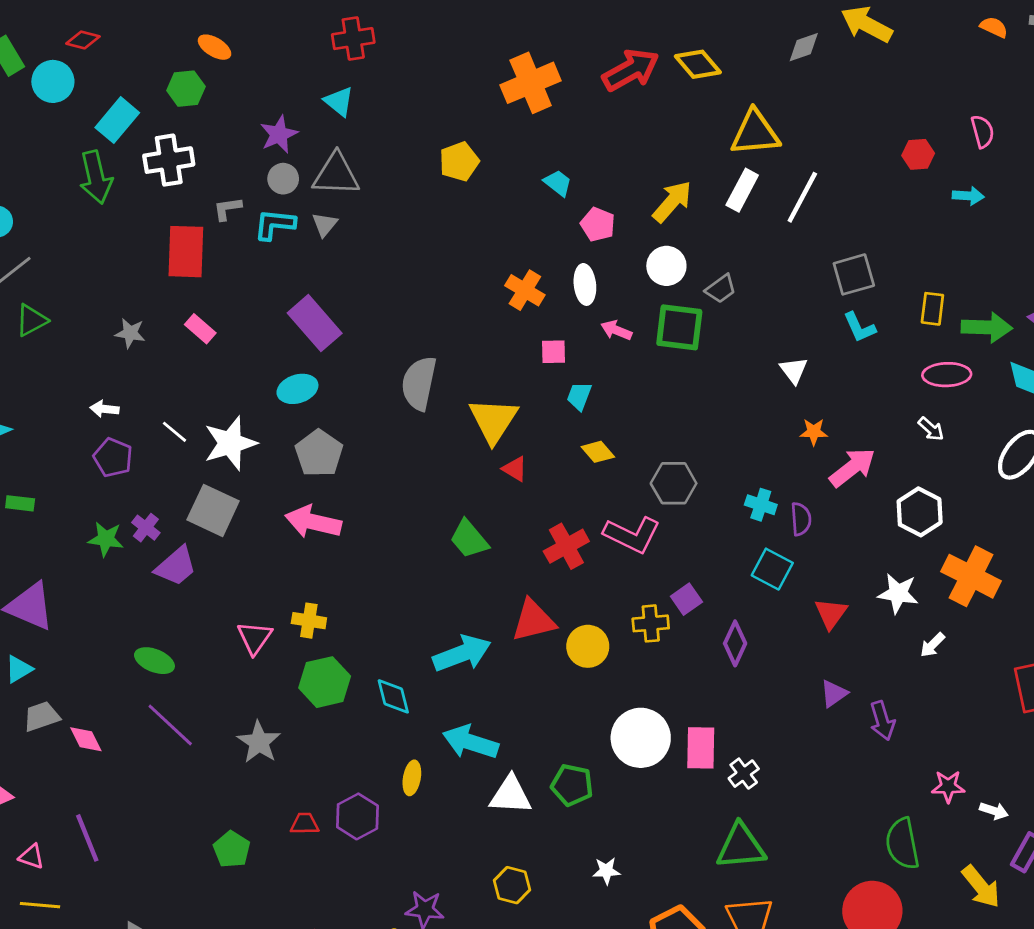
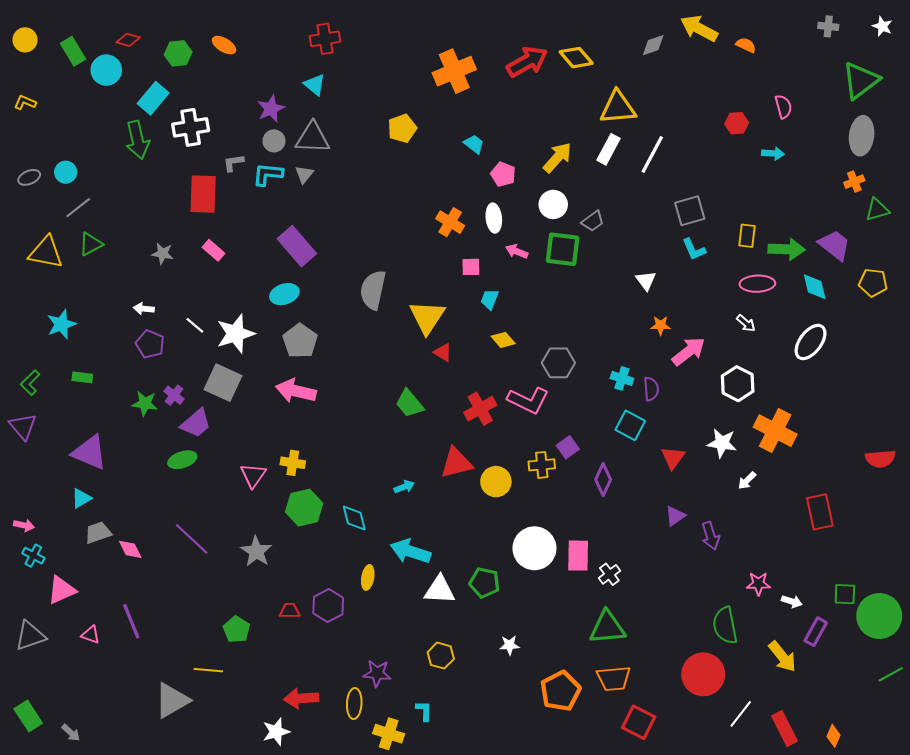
orange semicircle: (994, 27) -> (746, 45), moved
green hexagon: (186, 89) -> (178, 53), moved
cyan arrow: (462, 653) -> (404, 487), size x0.5
green ellipse: (154, 661) -> (182, 460), moved, turned -40
yellow line: (40, 905) -> (208, 670), moved

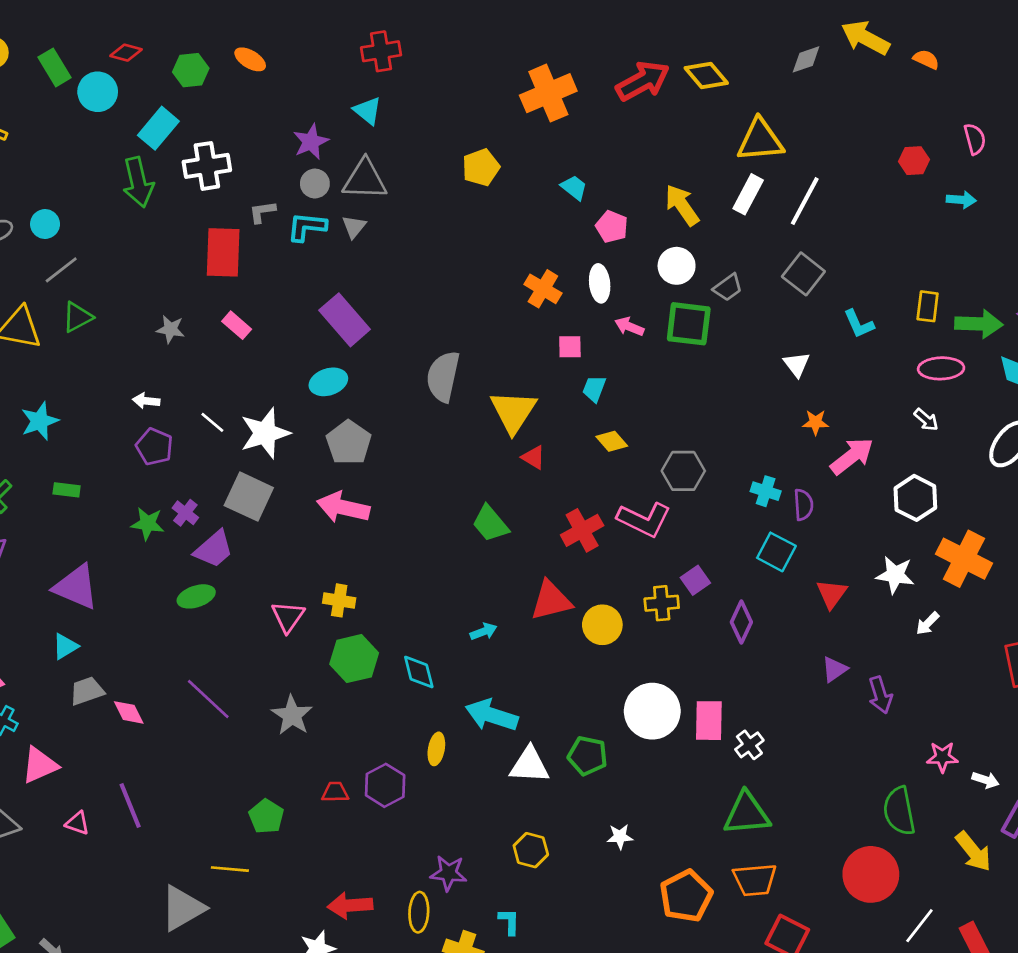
yellow arrow: (557, 158) -> (682, 205), turned -76
gray square: (690, 211) -> (803, 274), moved, turned -36

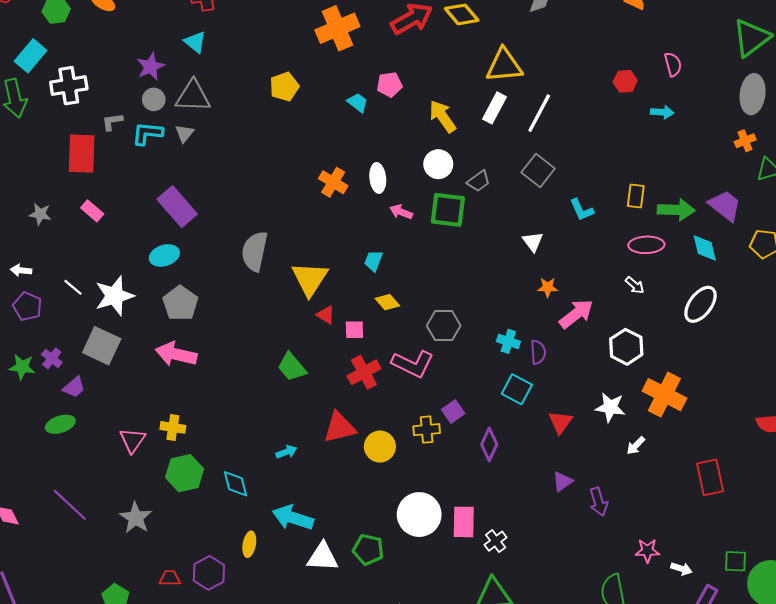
pink pentagon: (612, 227) -> (389, 85), moved, turned -30
pink square: (570, 347) -> (354, 330), moved
purple trapezoid: (214, 549) -> (74, 387), size x0.7

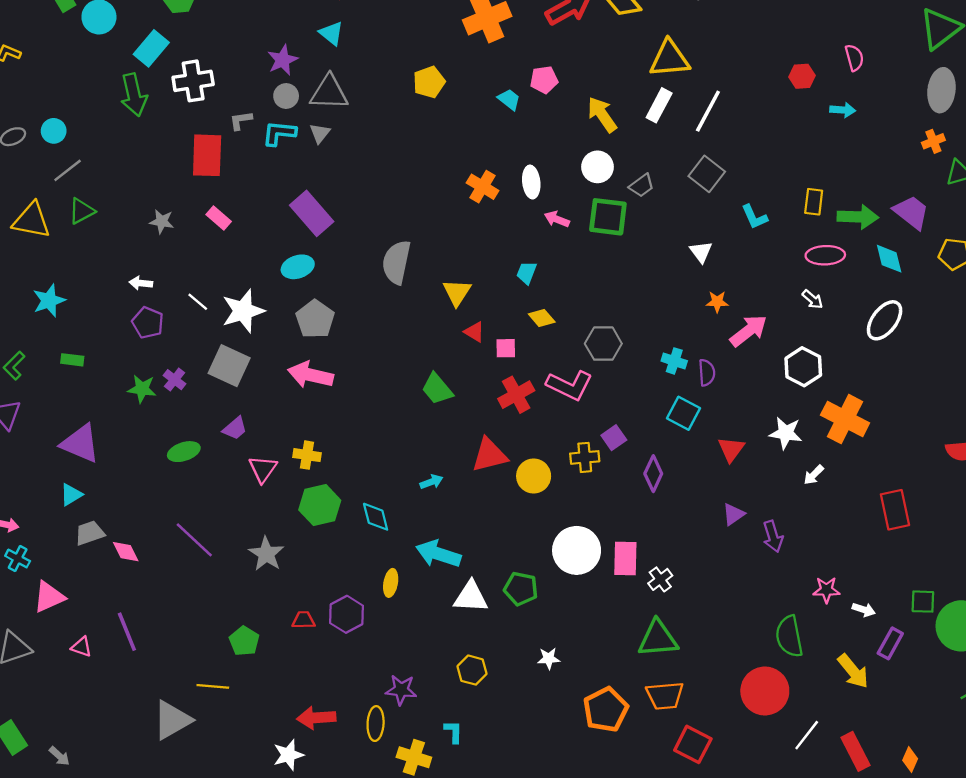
yellow triangle: (310, 279) -> (457, 292), size x0.7
purple trapezoid: (74, 387) -> (235, 428), moved

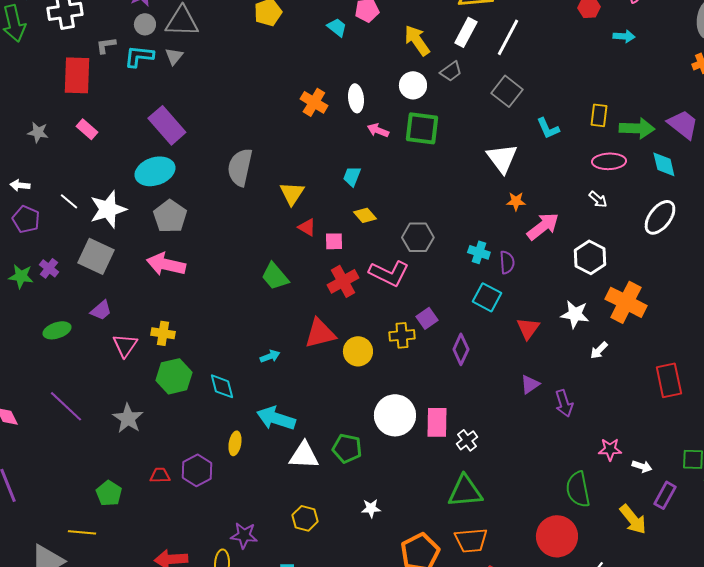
gray trapezoid: (642, 185) -> (451, 71), moved
white triangle: (701, 252) -> (502, 158), size x1.6
cyan ellipse: (298, 267) -> (155, 171), size x1.4

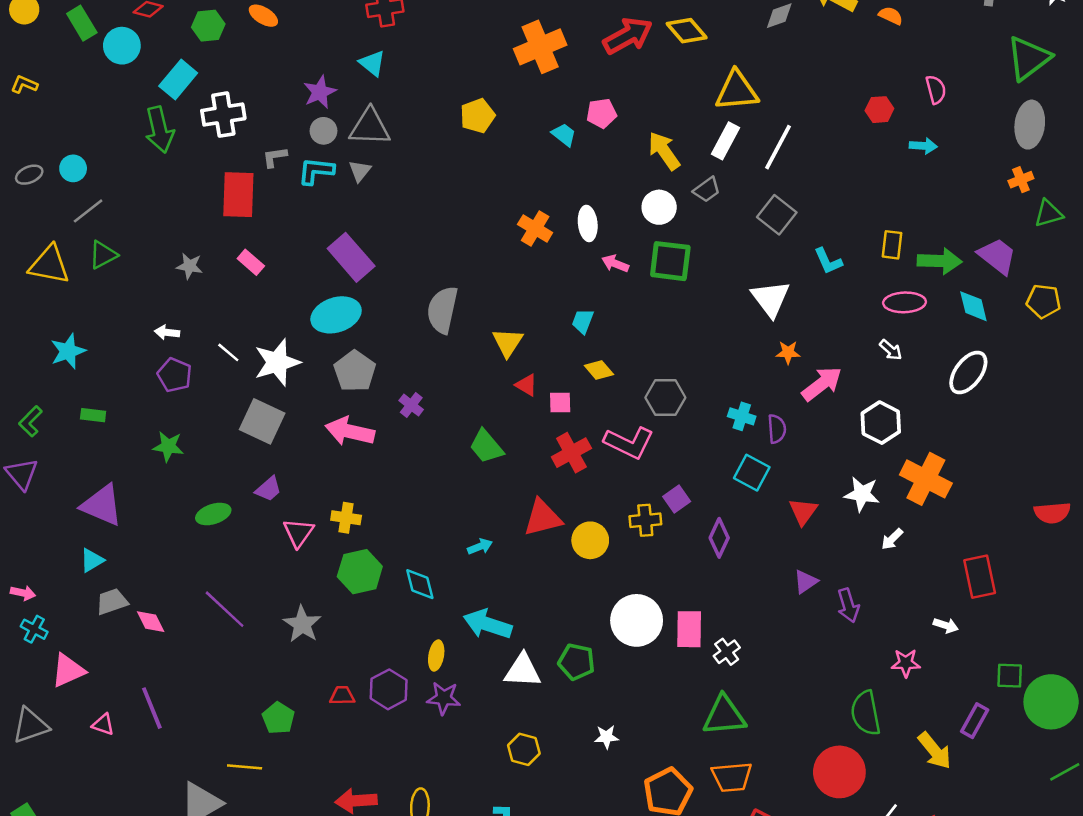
purple cross: (49, 268) -> (411, 405), moved
white arrow: (642, 466) -> (946, 625), moved
purple star: (244, 535) -> (444, 698), moved

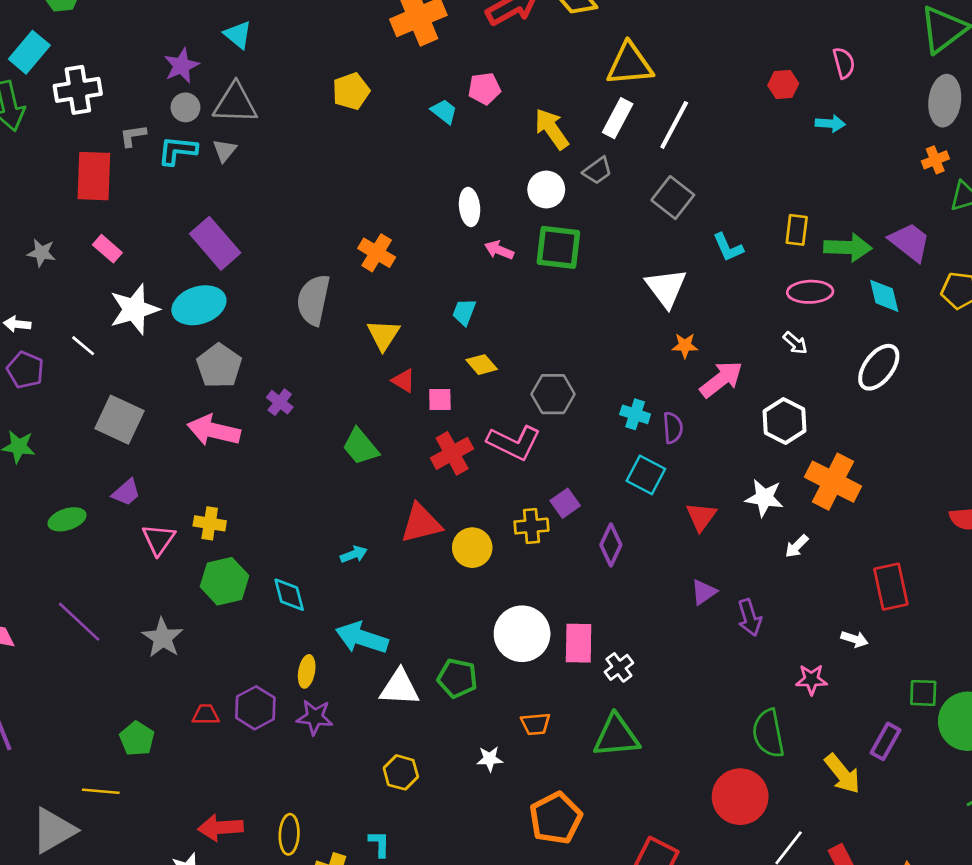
orange cross: (535, 228) -> (377, 253), moved
white star: (277, 362) -> (134, 309), moved
orange trapezoid: (732, 777) -> (535, 724), moved, size x0.7

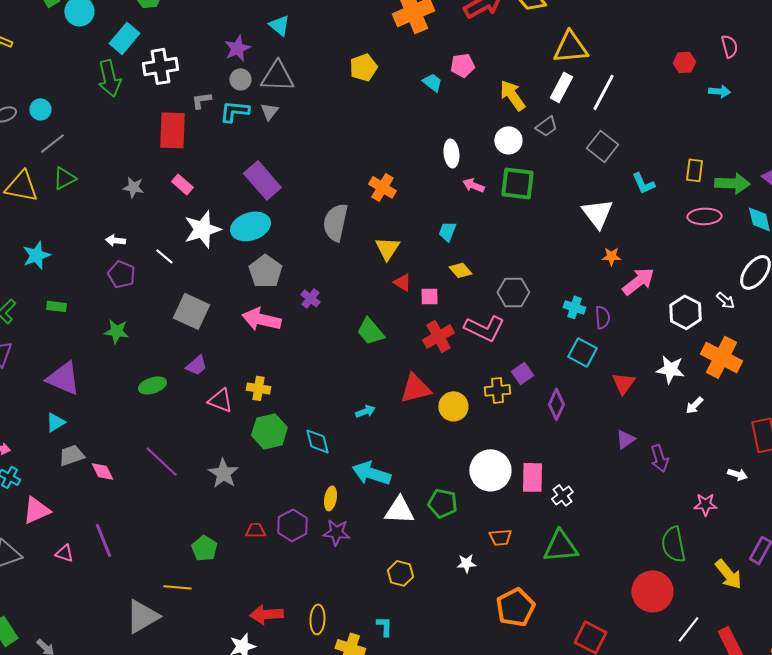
white arrow: (795, 343) -> (725, 300), moved
pink triangle: (159, 540) -> (220, 400), turned -44

